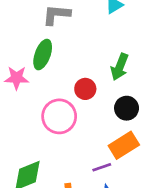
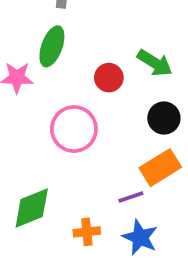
green arrow: (120, 67) -> (155, 63), turned -80
red circle: (85, 89) -> (109, 78), moved

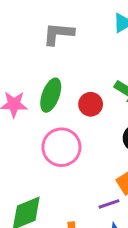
green ellipse: (52, 46) -> (51, 95), moved

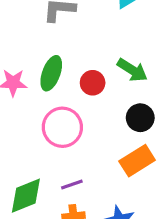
purple line: (109, 204) -> (72, 184), moved

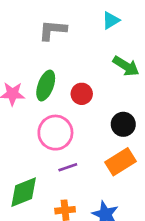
green arrow: (132, 70) -> (126, 66), moved
purple line: (72, 184) -> (68, 167), moved

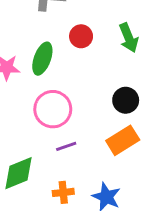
green arrow: (126, 66) -> (129, 38), turned 36
red circle: (82, 94) -> (81, 36), moved

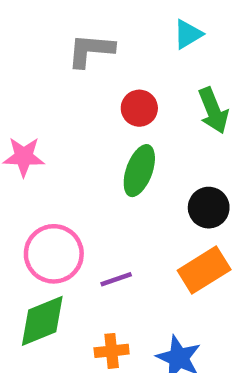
green ellipse: (42, 59) -> (139, 171), moved
pink circle: (53, 109) -> (54, 254), moved

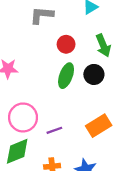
black circle: (209, 208) -> (94, 74), moved

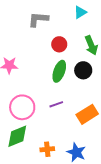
purple line: (54, 130) -> (56, 104), moved

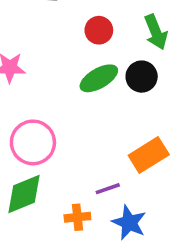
green ellipse: (59, 71) -> (99, 78), turned 40
purple line: (56, 104) -> (108, 189), moved

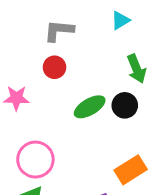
red circle: (99, 30) -> (54, 67), moved

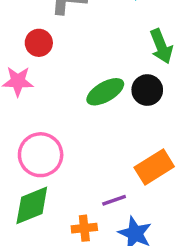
red circle: (54, 67) -> (39, 43), moved

